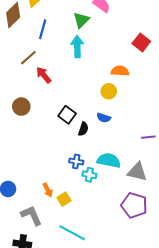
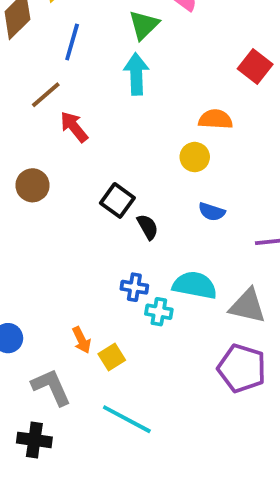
blue semicircle: (104, 118) -> (212, 212), moved
black semicircle: (83, 129) -> (148, 227), turned -48

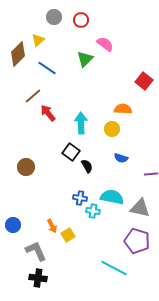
blue line: (72, 42) -> (47, 68), turned -72
cyan arrow: (136, 74) -> (81, 123), moved
brown circle: (32, 185) -> (26, 167), moved
cyan line: (127, 419) -> (114, 268), moved
black cross: (34, 440) -> (38, 278), moved

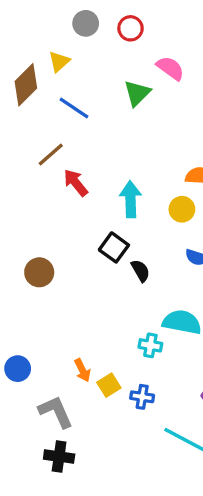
blue cross: (80, 198) -> (142, 397), moved

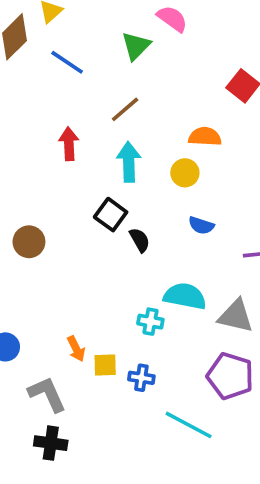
brown line: (51, 154) -> (125, 109), moved
red arrow: (76, 183) -> (69, 144), turned 36
yellow square: (109, 385) -> (105, 365), turned 30

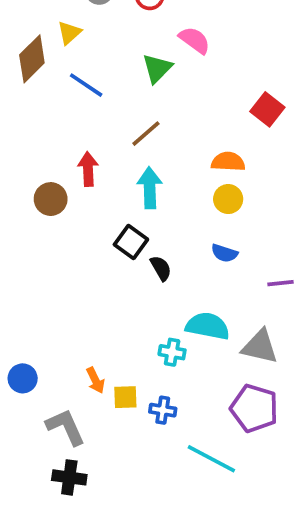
yellow circle: (185, 173) -> (228, 199), moved
brown circle: (29, 242) -> (51, 199), moved

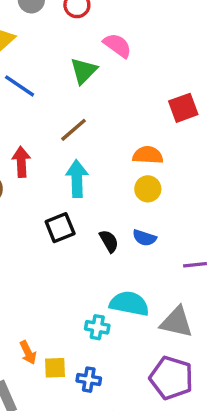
red square: (267, 109) -> (183, 108), turned 32
black square: (131, 242) -> (60, 228), turned 32
black semicircle: (161, 268) -> (109, 241), moved

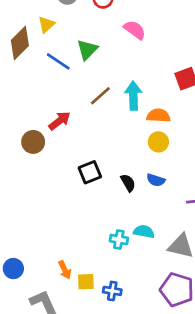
green triangle: (84, 71) -> (87, 50), moved
red arrow: (21, 162) -> (60, 121), turned 55
cyan arrow: (77, 179) -> (133, 96), moved
cyan semicircle: (129, 304) -> (144, 232), size x0.7
cyan cross: (97, 327) -> (119, 240), moved

